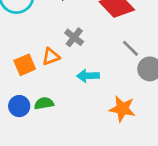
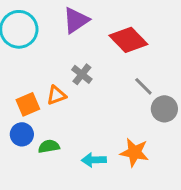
cyan arrow: (88, 76) -> (94, 160), moved
blue circle: (19, 106) -> (22, 134), moved

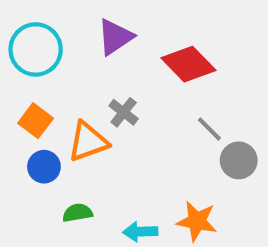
orange triangle: (56, 95) -> (88, 142), size x1.5
orange square: (28, 104) -> (36, 121), moved, turned -30
blue circle: (22, 134) -> (44, 167), moved

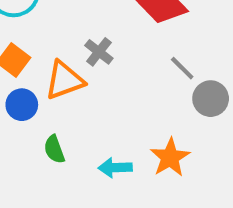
green semicircle: (77, 213) -> (54, 149), turned -100
orange star: (197, 221) -> (170, 157), turned 30

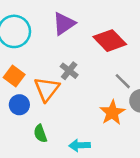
orange triangle: (64, 80) -> (47, 89), turned -32
orange star: (170, 157) -> (112, 113), moved

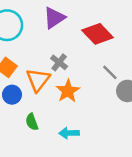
orange star: (112, 113) -> (68, 91), moved

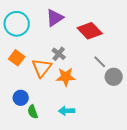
orange star: (68, 91) -> (66, 77), turned 30
blue circle: (12, 95) -> (21, 98), moved
green semicircle: (32, 122) -> (33, 112), moved

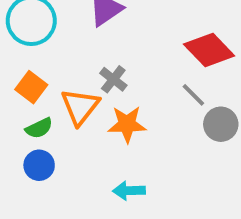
red diamond: (90, 31) -> (209, 50), moved
green semicircle: (33, 112) -> (39, 128), moved, turned -96

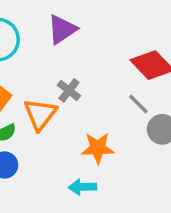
orange star: (127, 124) -> (98, 148), moved

